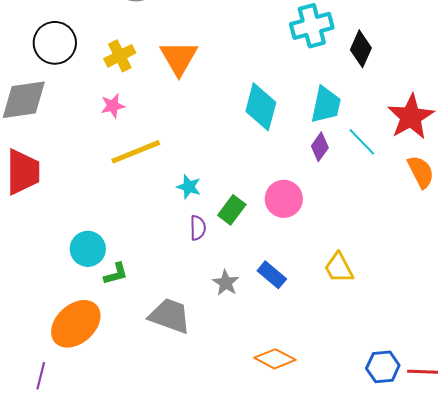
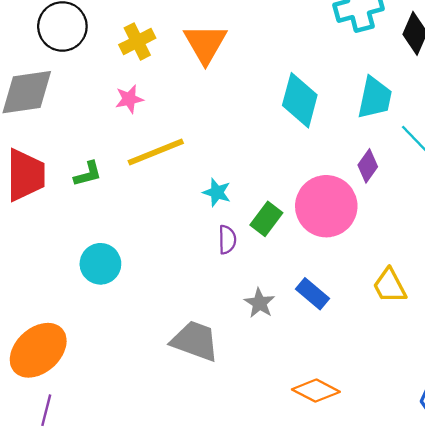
purple diamond: (320, 147) -> (368, 166), moved
pink circle: (284, 199) -> (326, 206), size x1.4
green L-shape: (116, 274) -> (88, 174), moved
orange ellipse: (76, 324) -> (38, 350), moved

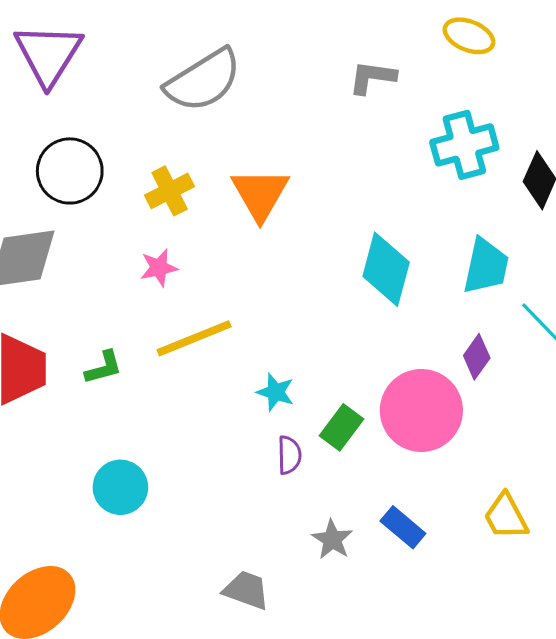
gray trapezoid: (195, 341) -> (246, 590), size x0.7

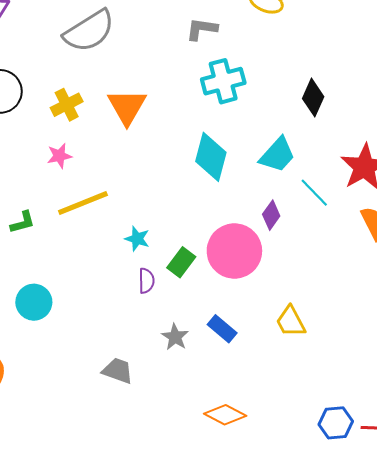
cyan cross: (464, 145) -> (223, 81), moved
cyan trapezoid: (486, 266) -> (277, 155), turned 30

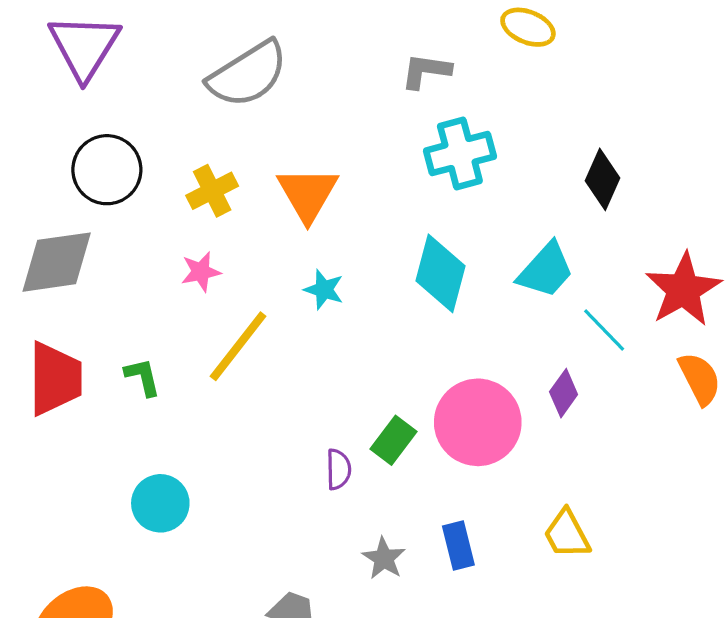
yellow line: (83, 203) -> (238, 346), turned -30
purple diamond: (271, 215) -> (564, 393), moved
green L-shape: (23, 222) -> (143, 377), turned -88
cyan star: (137, 239) -> (324, 290), moved
blue rectangle: (222, 329) -> (458, 545), turned 36

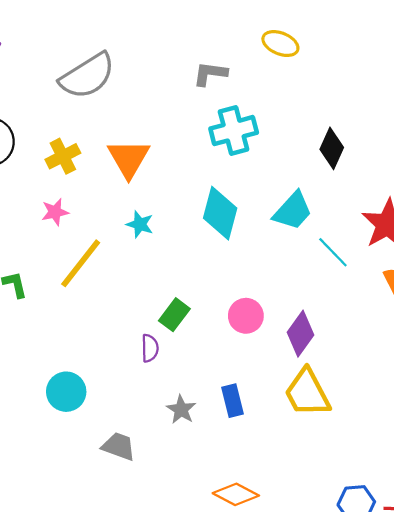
purple diamond: (564, 393) -> (301, 334), moved, size x1.4
pink circle: (478, 422) -> (246, 316), size x0.6
green rectangle: (394, 440) -> (174, 315), moved
cyan circle: (160, 503) -> (66, 392), moved
yellow trapezoid: (567, 534) -> (307, 393), size x1.4

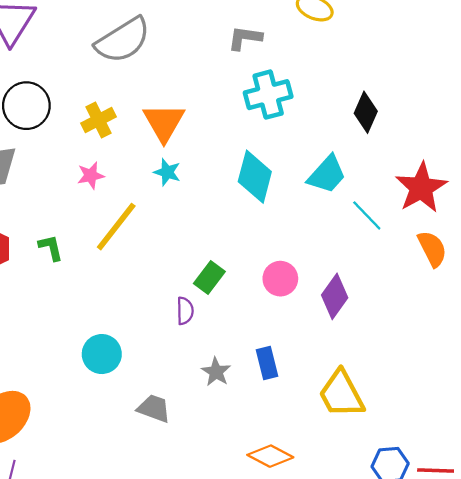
cyan star: (140, 224) -> (167, 172), moved
yellow trapezoid: (307, 393) -> (341, 394), moved

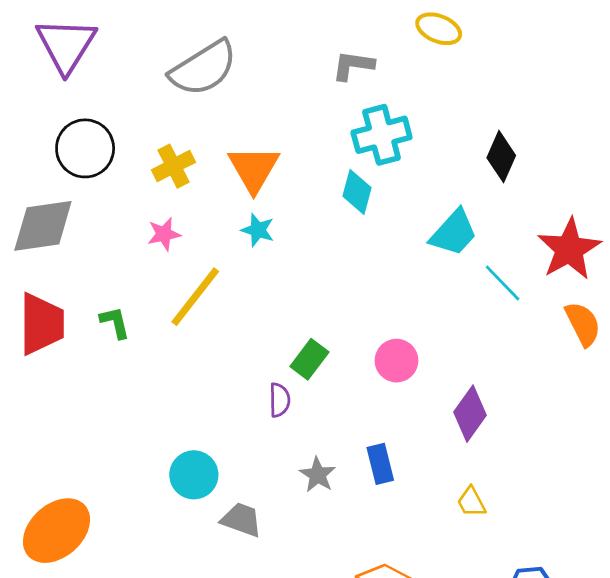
cyan diamond: (255, 177) -> (357, 192), moved, size x0.7
purple diamond: (335, 296) -> (470, 414), moved
cyan circle: (102, 354) -> (194, 475), moved
yellow trapezoid: (341, 394) -> (471, 502), size x0.5

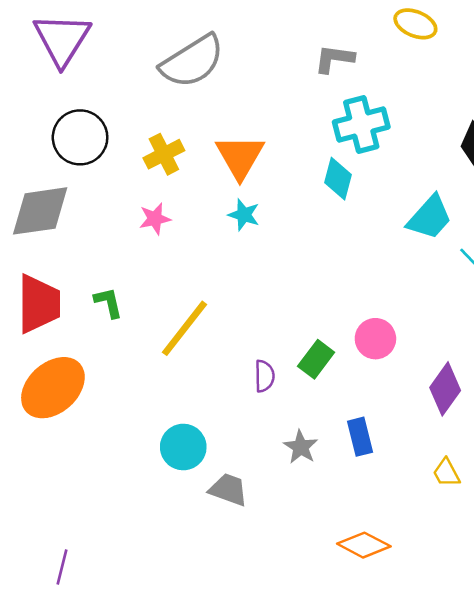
yellow line: (195, 297) -> (185, 328), moved
green rectangle: (309, 359) -> (316, 359), moved
orange ellipse: (57, 531) -> (53, 388), moved

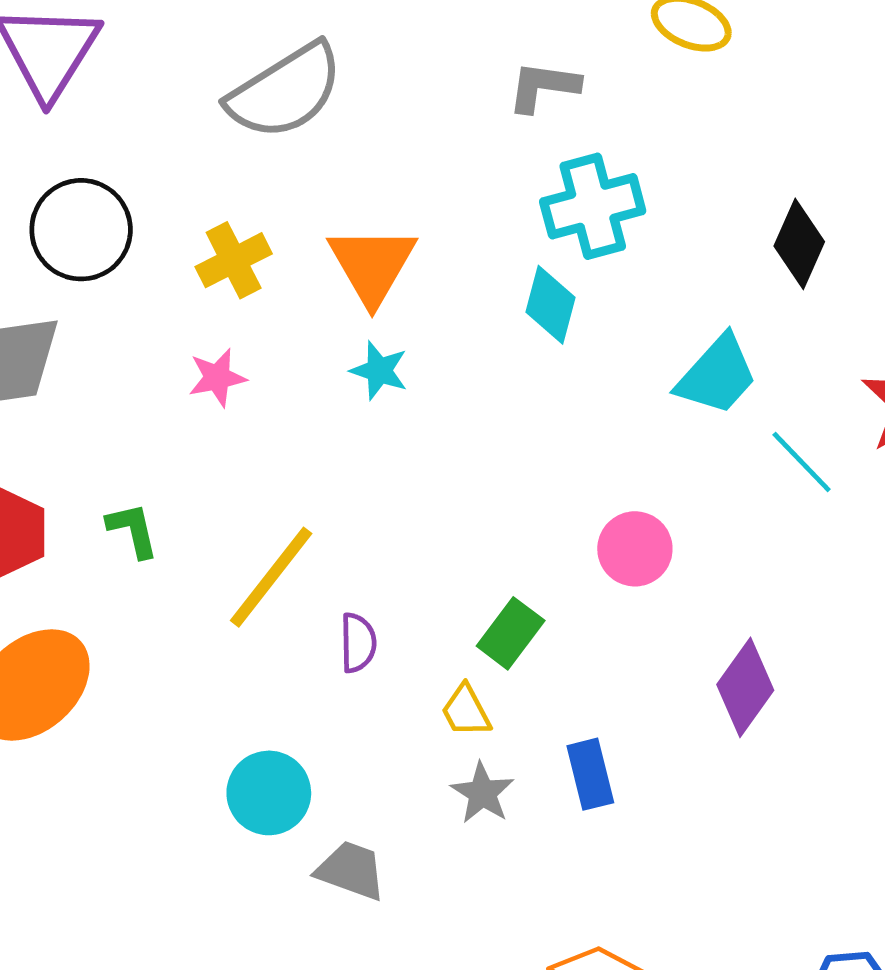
pink circle: (375, 339) -> (635, 549), moved
purple semicircle: (265, 376) -> (358, 643), moved
yellow trapezoid: (446, 473) -> (466, 711), moved

